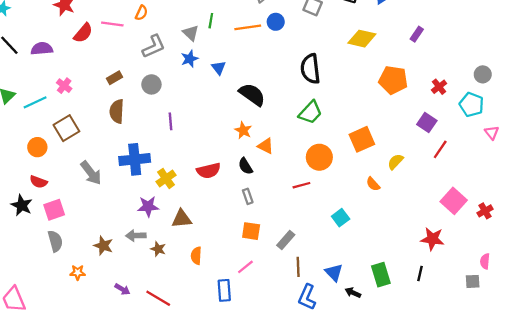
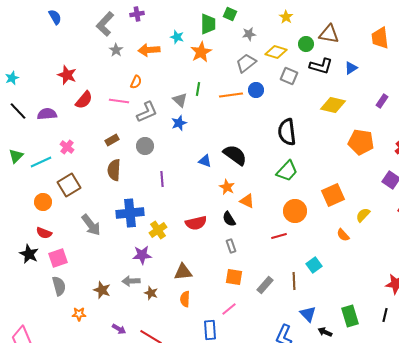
pink line: (112, 24) -> (119, 101), moved
blue triangle: (219, 68) -> (205, 161), moved, turned -32
brown triangle: (182, 219) -> (183, 272), moved
brown line: (298, 267) -> (294, 281), moved

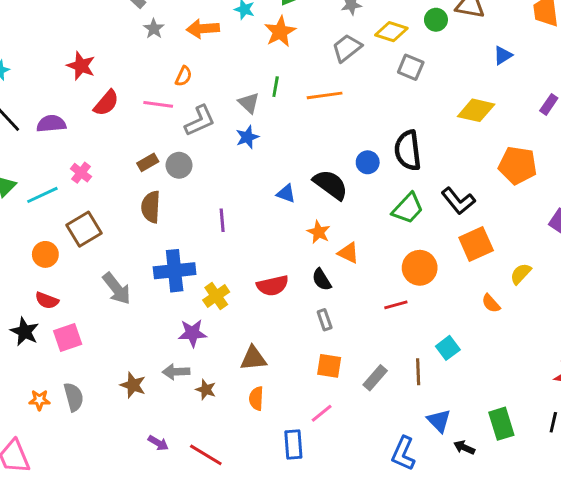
black L-shape: (321, 66) -> (458, 201), moved, turned 35
blue circle: (256, 90) -> (368, 162), moved
gray circle: (145, 146) -> (179, 165), moved
gray semicircle: (59, 286) -> (74, 397), moved
orange star: (79, 314) -> (39, 400), moved

